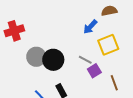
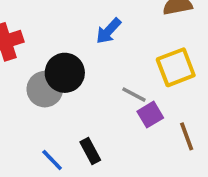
blue arrow: (90, 27) -> (108, 31), moved
black circle: (53, 60) -> (65, 73), moved

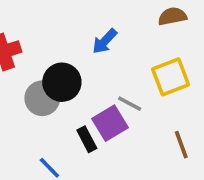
purple square: (150, 115) -> (110, 123), moved, size x1.4
black rectangle: (90, 151) -> (87, 139), moved

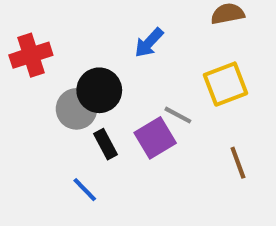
black rectangle: (87, 139) -> (105, 144), moved

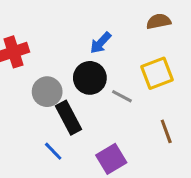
black circle: (99, 90) -> (90, 78), moved
purple square: (155, 138) -> (111, 159), moved
black rectangle: (105, 144) -> (68, 118), size x1.5

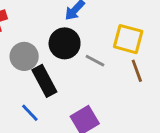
yellow square: (157, 73) -> (128, 39), turned 36
brown line: (166, 131) -> (137, 71), moved

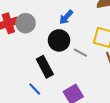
gray circle: (24, 56) -> (26, 23), moved

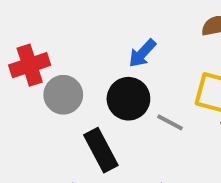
gray circle: (26, 23) -> (63, 95), moved

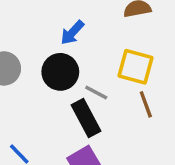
black rectangle: (101, 150) -> (86, 118), moved

